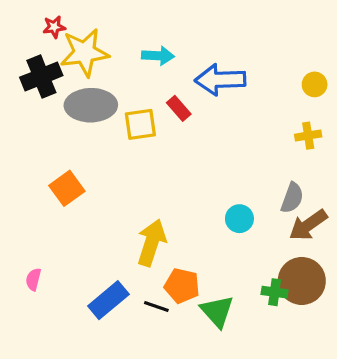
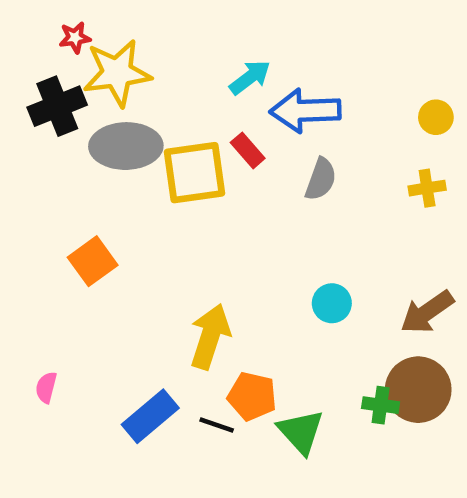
cyan arrow: (158, 56) -> (250, 77), moved, turned -40
yellow square: (140, 124) -> (195, 173), size x1.4
gray semicircle: (292, 198) -> (321, 179), moved

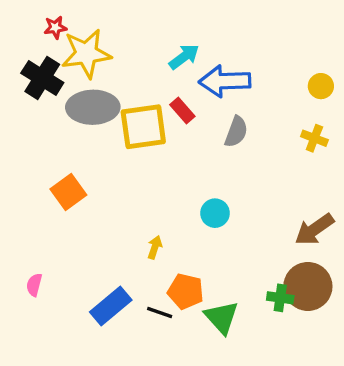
black cross: (57, 106) -> (42, 78), turned -36
yellow cross: (427, 188) -> (314, 138), turned 30
cyan circle: (332, 303) -> (215, 213), moved
yellow arrow: (210, 336) -> (155, 247), size x0.5

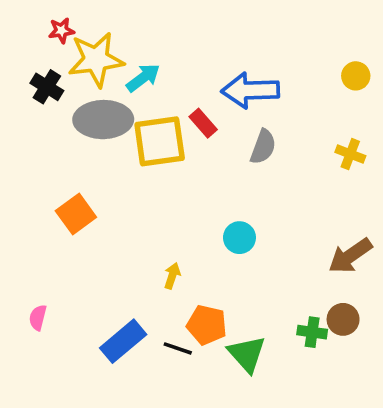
cyan arrow: (184, 57) -> (143, 78), moved
black cross: (42, 78) -> (47, 87), size x0.7
yellow circle: (321, 86) -> (356, 76), moved
brown circle: (308, 286) -> (343, 319), size x0.6

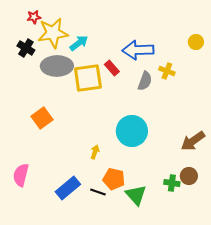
yellow cross: (350, 154) -> (167, 71), moved
cyan circle: (239, 238) -> (132, 131), size x1.8
pink semicircle: (38, 318) -> (21, 175), size x1.6

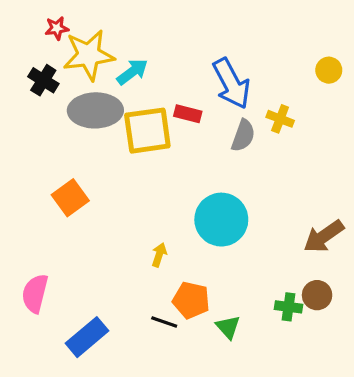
blue arrow: (138, 50) -> (231, 84), turned -116
red rectangle: (112, 68) -> (188, 114), turned -35
blue rectangle: (68, 188) -> (87, 337), moved
green triangle: (136, 195) -> (228, 327), size x0.7

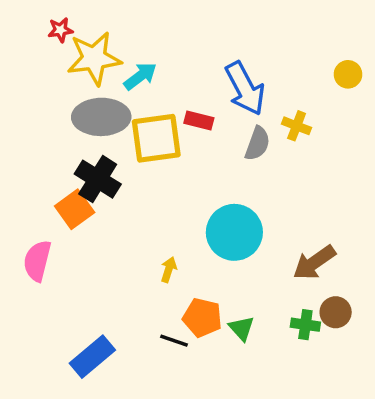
black cross: (43, 80) -> (98, 179), moved, size x1.4
brown arrow: (324, 236) -> (314, 263), moved
pink semicircle: (35, 293) -> (37, 261), moved
green triangle: (228, 327) -> (241, 328), moved

